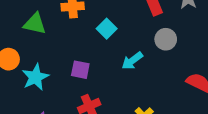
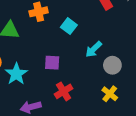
gray circle: (166, 39) -> (112, 65), moved

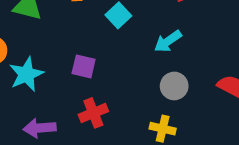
cyan arrow: (94, 49) -> (168, 41), moved
yellow cross: (110, 94) -> (163, 129), turned -35

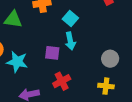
cyan arrow: (168, 41) -> (70, 41), moved, turned -60
cyan star: (26, 74) -> (17, 62), turned -30

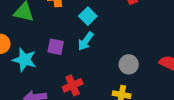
cyan arrow: (70, 41) -> (86, 41), turned 42
purple square: (52, 53) -> (56, 47), moved

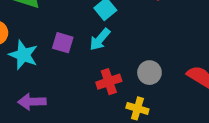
red cross: (73, 85) -> (109, 82), moved

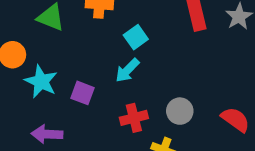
purple square: (63, 43) -> (83, 93), moved

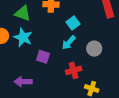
cyan star: (41, 81) -> (23, 37), moved
gray circle: (180, 111) -> (94, 49), moved

